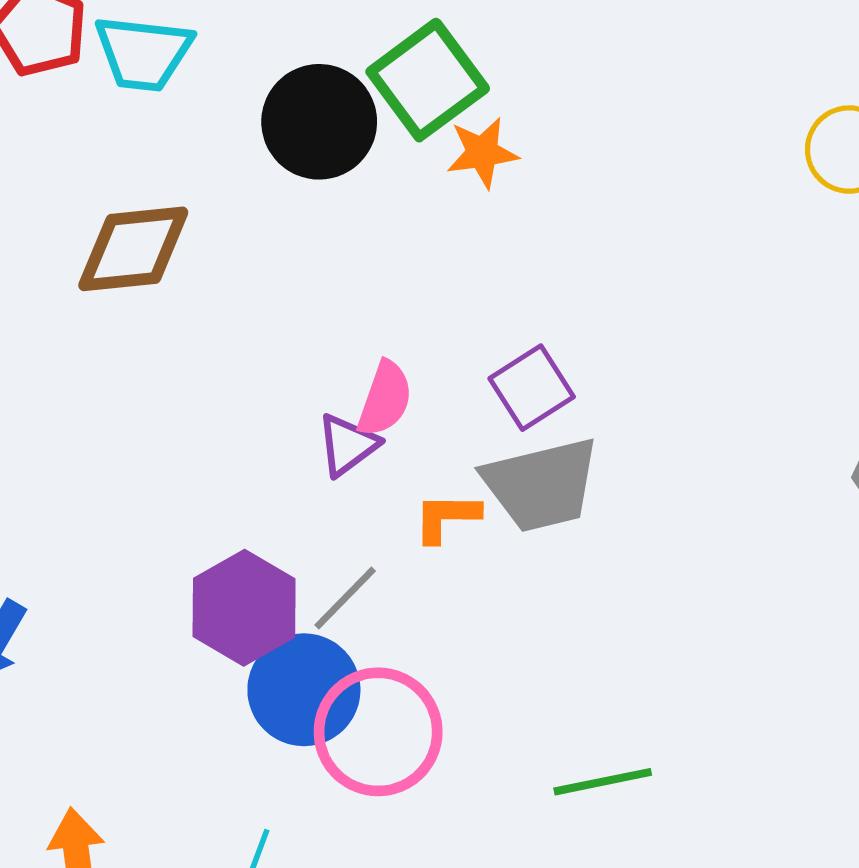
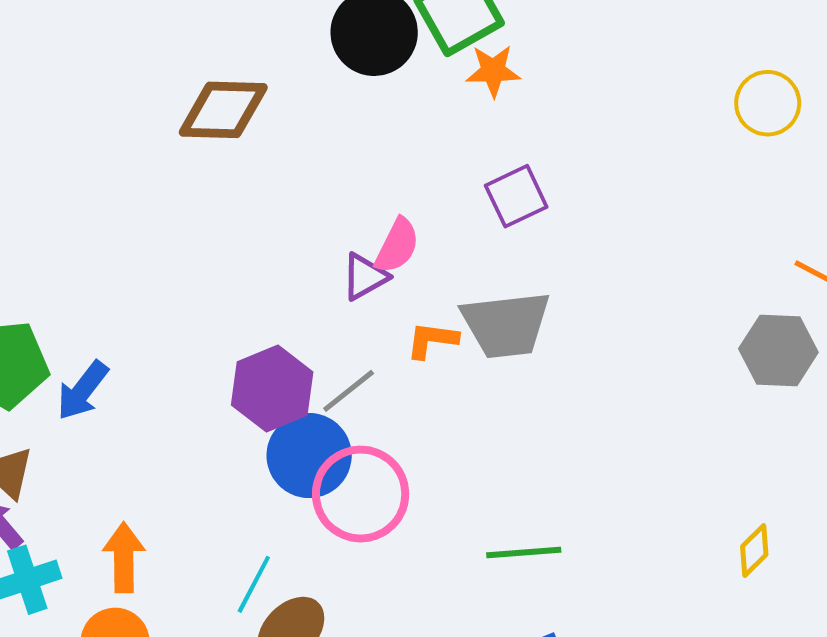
purple square: (532, 388) -> (516, 196), moved

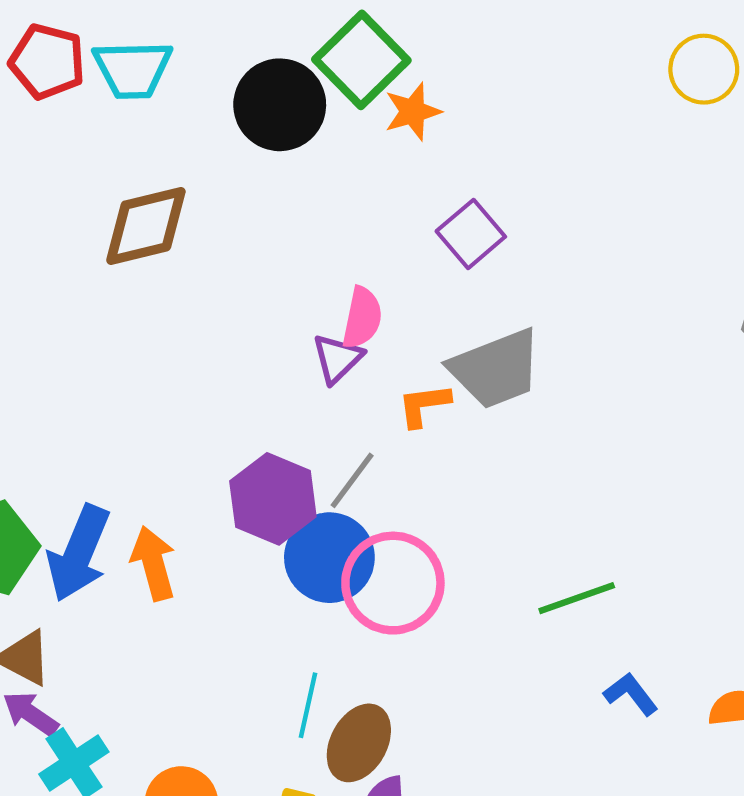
blue arrow: (82, 391) -> (79, 553), size x1.4
orange arrow: (124, 557) -> (153, 563), moved

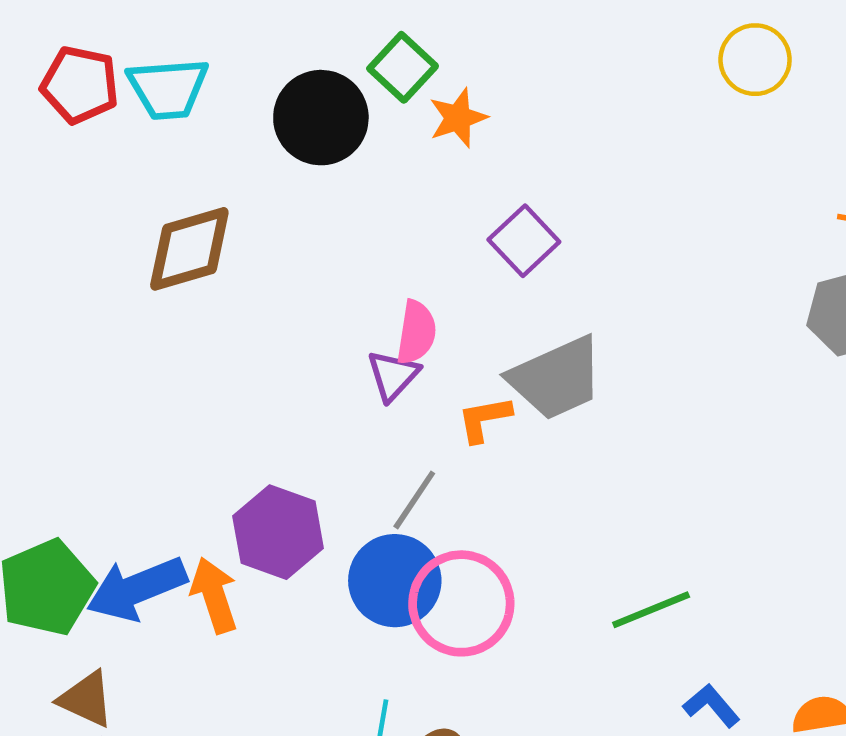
green square: (361, 60) -> (403, 67), size x0.7
purple hexagon: (273, 499) -> (278, 532), moved
blue arrow: (79, 553) -> (137, 589), turned 48

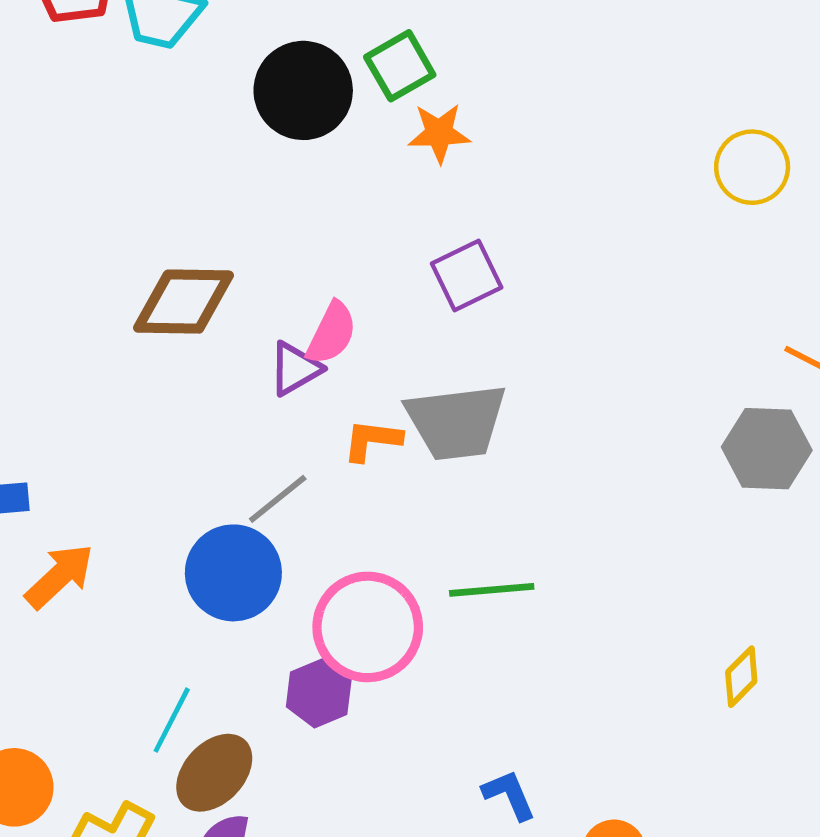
brown diamond: (189, 249) -> (184, 302), moved
purple hexagon: (278, 532) -> (319, 693), moved, size x0.7
orange arrow: (214, 595) -> (59, 576), moved, turned 48
pink circle: (461, 603) -> (368, 627), moved
green line: (651, 610) -> (492, 590), moved

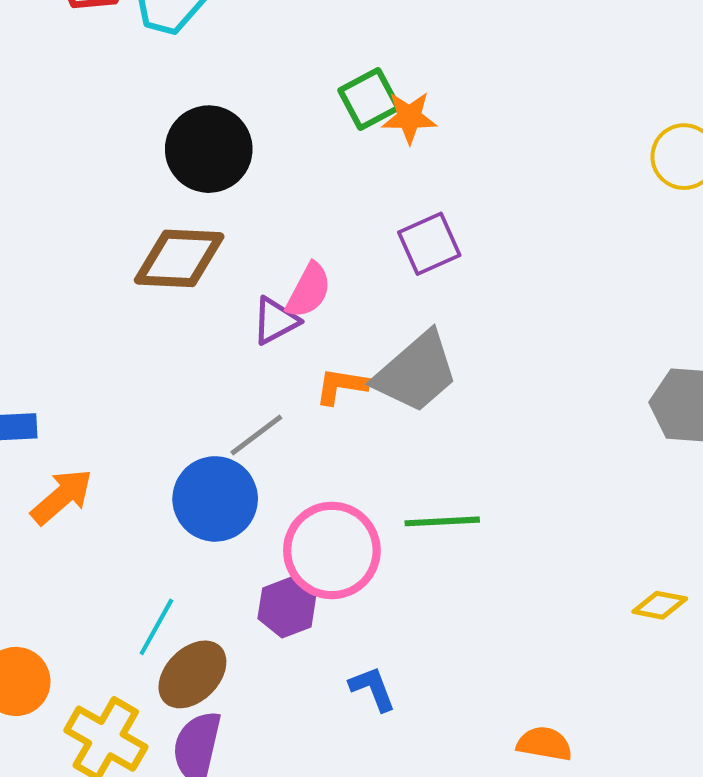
green square: (400, 66) -> (369, 99), moved
black circle: (303, 90) -> (209, 149), moved
gray trapezoid: (456, 422) -> (416, 372), turned -36
yellow diamond: (741, 677) -> (660, 605), turned 54
blue L-shape: (509, 795) -> (373, 689), moved

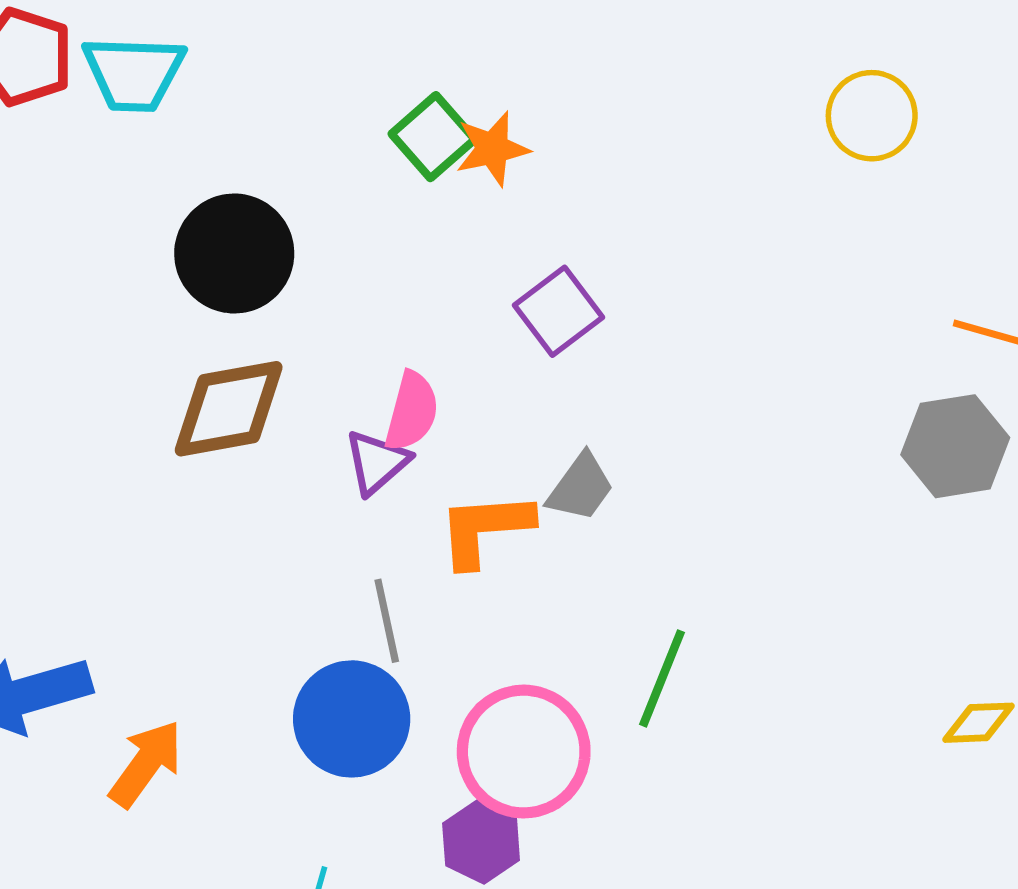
gray trapezoid: (416, 372) -> (581, 487), size x0.6
orange L-shape: (341, 386) -> (485, 529), size x1.4
gray line: (256, 435) -> (387, 621), turned -52
green line: (442, 521) -> (662, 678), turned -52

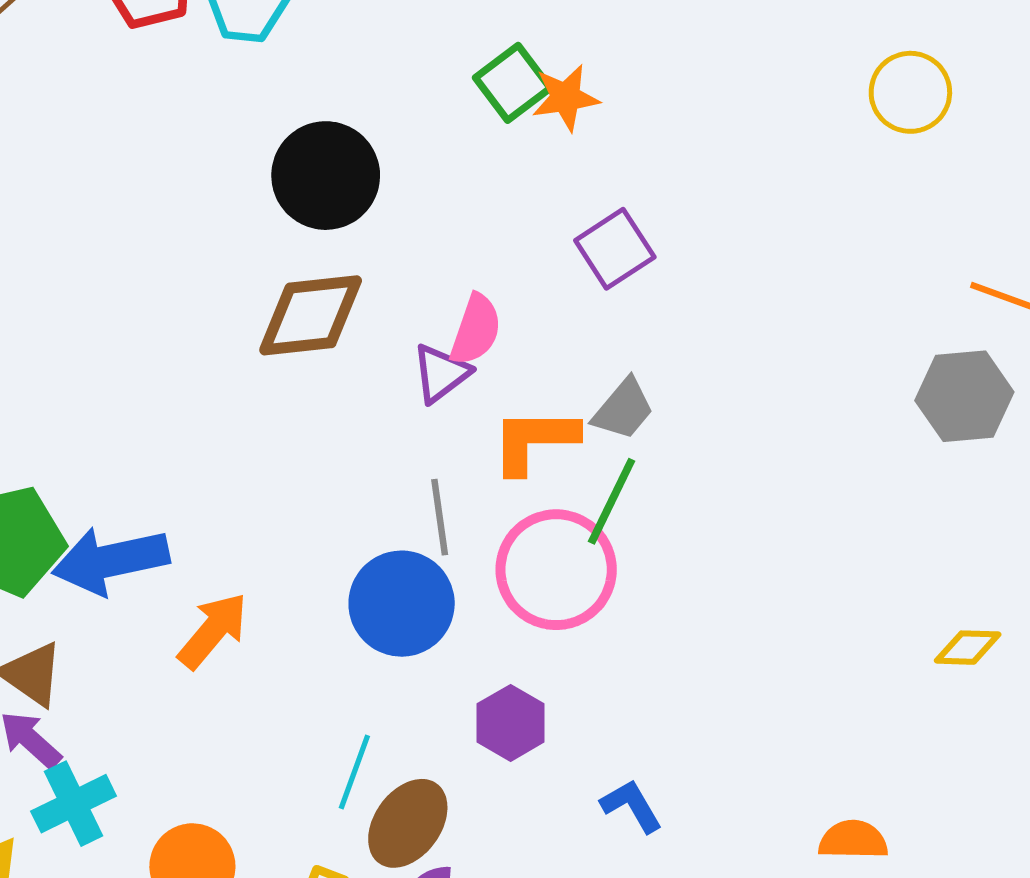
green line: (662, 678) -> (612, 501), moved
pink circle: (524, 752) -> (556, 570), moved

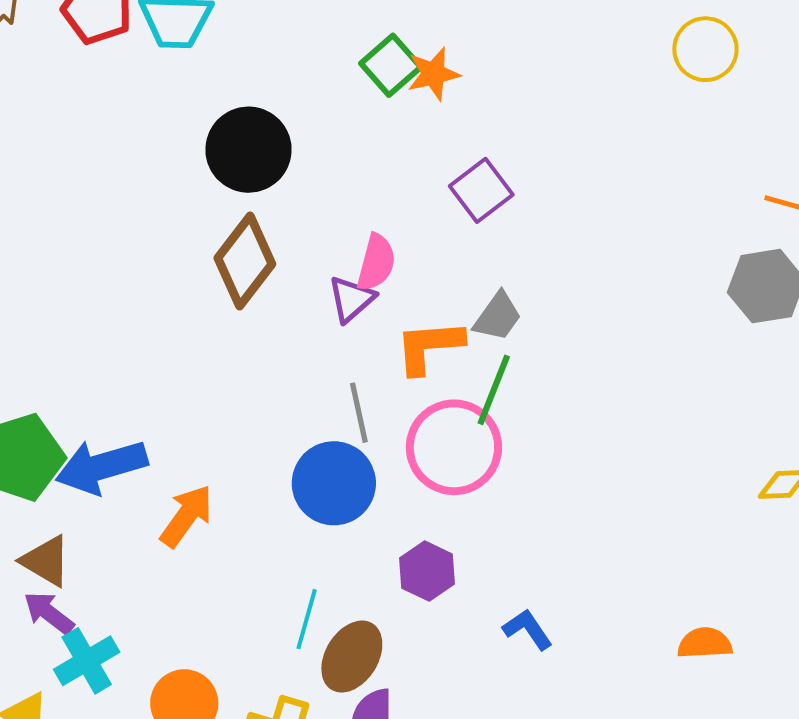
brown diamond: (311, 315) -> (245, 261), turned -42

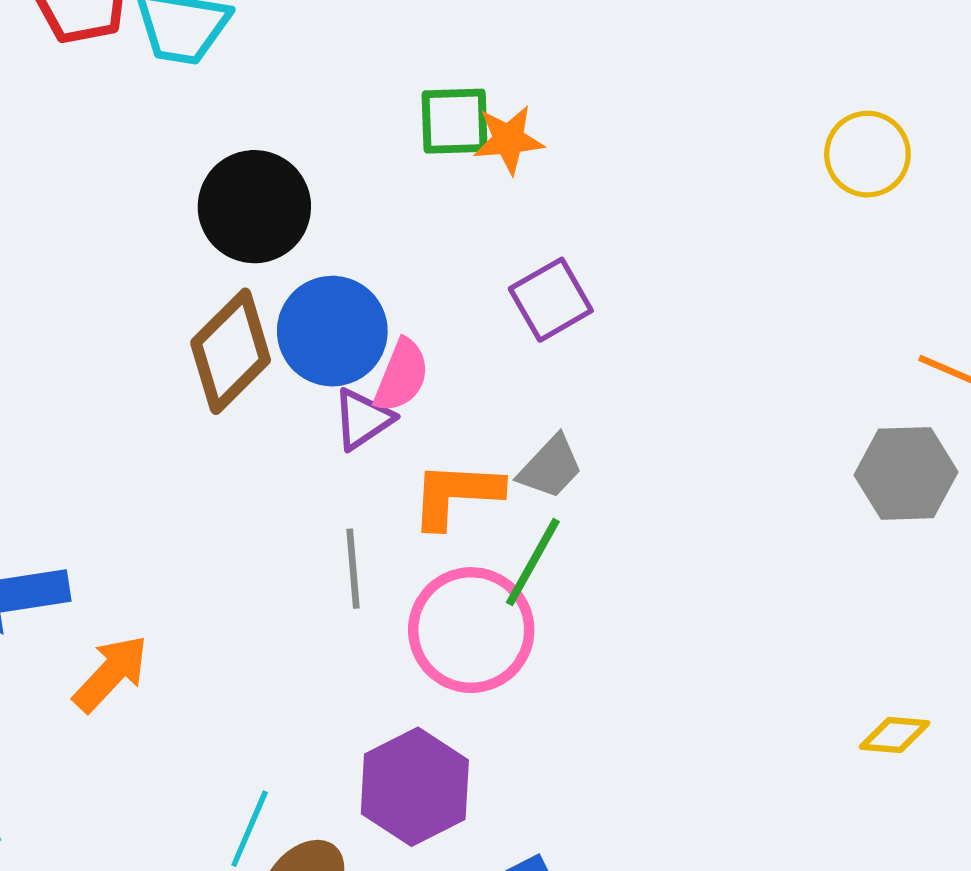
green square: (391, 65) -> (455, 121), turned 32
blue circle: (334, 483) -> (332, 331), moved
purple hexagon: (427, 571) -> (415, 787), size x1.5

